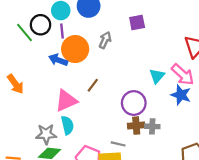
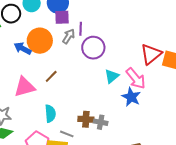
purple square: (137, 23) -> (62, 17), moved
purple line: (62, 31) -> (81, 29), moved
purple circle: (134, 103) -> (93, 48), moved
cyan semicircle: (67, 125) -> (50, 114), moved

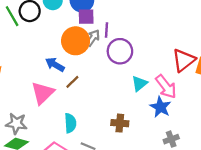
orange circle: (40, 41) -> (76, 41), moved
blue arrow: (23, 48) -> (55, 65), moved
pink triangle: (25, 87) -> (43, 93), turned -30
brown cross: (86, 119) -> (120, 123), moved
gray cross: (101, 122) -> (171, 139), moved, turned -32

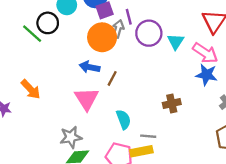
cyan triangle: (140, 84) -> (176, 42), moved

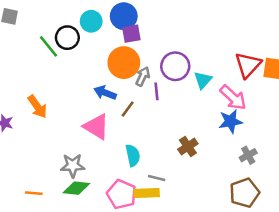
purple line: (129, 17) -> (156, 91), moved
gray arrow: (118, 29) -> (143, 76), moved
blue star: (206, 75) -> (231, 121), turned -30
pink triangle: (87, 99) -> (96, 127), turned -35
brown cross: (172, 103) -> (188, 147), turned -30

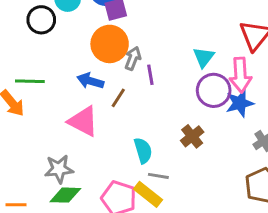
green line: (49, 46) -> (30, 81), moved, turned -45
purple circle: (175, 66) -> (214, 90), moved
pink arrow: (233, 98) -> (240, 75), turned 48
cyan semicircle: (133, 155) -> (143, 151), moved
yellow rectangle: (147, 193) -> (148, 194), turned 45

